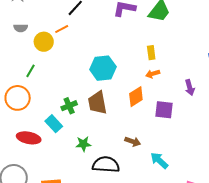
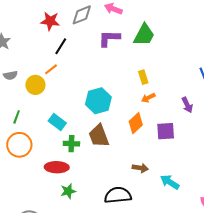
green line: (31, 71) -> (17, 117), moved
green cross: (69, 106) -> (71, 144), turned 35
cyan rectangle: (54, 124) -> (57, 122), moved
red ellipse: (29, 138) -> (57, 167), moved
green star: (83, 144) -> (68, 191), moved

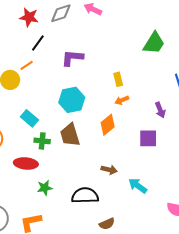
green trapezoid: (144, 35) -> (154, 43), moved
purple L-shape: (109, 38) -> (72, 58), moved
purple square: (166, 131) -> (148, 138), moved
green star: (68, 191) -> (45, 188), moved

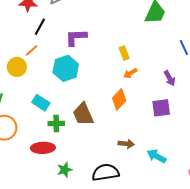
cyan hexagon: (72, 100) -> (66, 68), moved

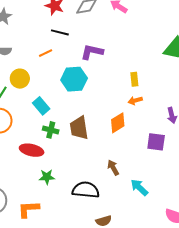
black line: (40, 27) -> (60, 32), turned 60
yellow circle: (17, 67) -> (20, 79), moved
brown arrow: (126, 144) -> (113, 168), turned -140

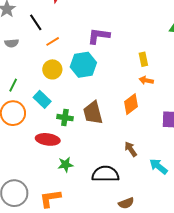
black line: (60, 32) -> (36, 22), moved, turned 48
yellow circle: (20, 79) -> (52, 69), moved
orange arrow: (135, 101) -> (146, 80), turned 32
cyan rectangle: (41, 106) -> (42, 99), moved

